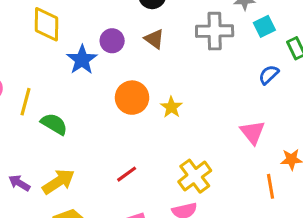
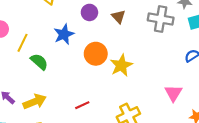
blue star: (82, 60) -> (64, 34), moved
yellow star: (171, 107) -> (121, 65), size x1.5

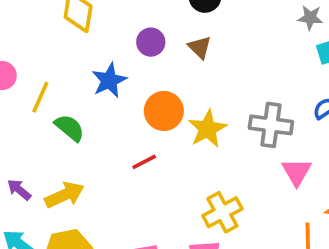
gray cross: (161, 19) -> (271, 125), moved
red line: (82, 105) -> (144, 162), moved

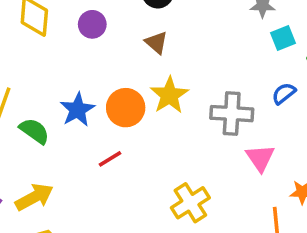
purple circle: (151, 42) -> (92, 24), moved
blue star: (109, 80) -> (77, 110), moved
yellow star: (207, 129) -> (169, 95), moved

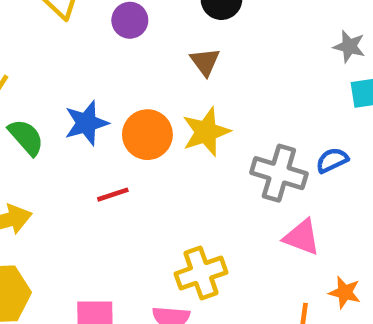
blue semicircle: (284, 93) -> (332, 160), moved
pink triangle: (260, 158) -> (302, 237), turned -48

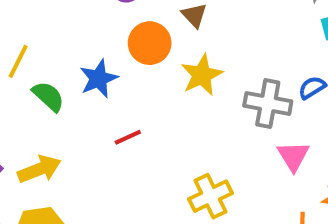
orange circle: (147, 135) -> (150, 43), moved
pink triangle: (302, 237) -> (293, 156), turned 44

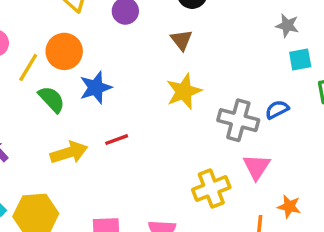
orange circle: (150, 43) -> (64, 51), moved
yellow arrow: (39, 169) -> (69, 153), moved
yellow cross: (210, 196) -> (211, 189), moved

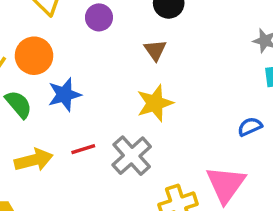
gray cross: (238, 120) -> (132, 156), moved, turned 30
pink triangle: (256, 167) -> (226, 184), size x1.4

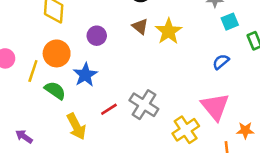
purple circle: (99, 17) -> (97, 36), moved
yellow star: (155, 103) -> (169, 31), moved
yellow arrow: (34, 160) -> (76, 126), turned 92

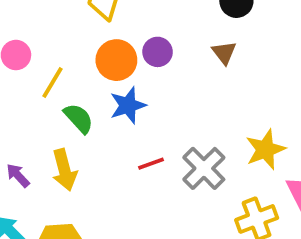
yellow star: (169, 31) -> (265, 149), moved
orange circle: (57, 53) -> (116, 60), moved
yellow arrow: (76, 126) -> (64, 170), moved

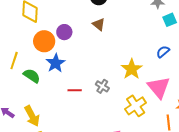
red line: (151, 164) -> (75, 90), turned 32
gray cross: (204, 168) -> (102, 86), size x0.6
yellow arrow: (64, 170) -> (32, 116), moved

